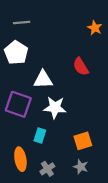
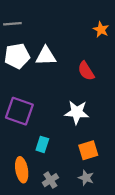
gray line: (22, 22) -> (12, 24), moved
white pentagon: (16, 53) -> (17, 56), turned 30
white triangle: (43, 80) -> (46, 56), moved
white star: (55, 107) -> (77, 112), moved

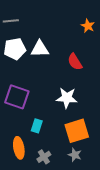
orange square: (88, 150) -> (77, 131), size x1.4

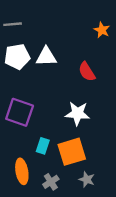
orange square: (77, 131) -> (72, 152), moved

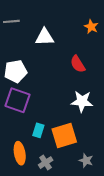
white pentagon: (17, 57) -> (16, 71), moved
white triangle: (46, 57) -> (45, 37), moved
white star: (77, 113) -> (82, 101), moved
gray star: (87, 179) -> (86, 160), moved

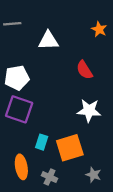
gray cross: (46, 163) -> (50, 177), turned -32

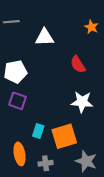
purple square: (19, 109) -> (17, 101), size x0.7
gray star: (94, 175) -> (86, 161), size x1.5
gray cross: (50, 177) -> (46, 163), turned -32

